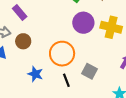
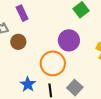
purple circle: (83, 23) -> (69, 40), moved
blue star: (35, 74) -> (28, 84), moved

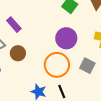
gray square: (75, 88) -> (87, 66), moved

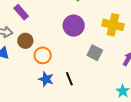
orange circle: (57, 65) -> (43, 55), moved, size x0.7

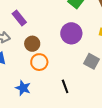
brown circle: (25, 41) -> (32, 44), moved
blue star: (46, 79) -> (23, 88), moved

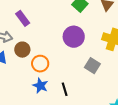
brown circle: (32, 44) -> (22, 50), moved
blue star: (23, 88) -> (40, 86), moved

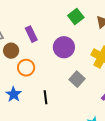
purple rectangle: (23, 18) -> (31, 34), moved
blue star: (40, 86) -> (14, 94), moved

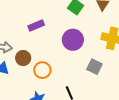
purple rectangle: (31, 34) -> (36, 25), moved, turned -70

